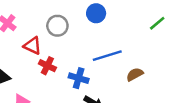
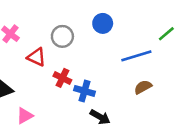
blue line: (107, 56) -> (136, 56), moved
red cross: (47, 66) -> (62, 78), moved

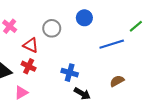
red cross: (62, 78) -> (29, 66), moved
brown semicircle: (143, 87) -> (117, 81), moved

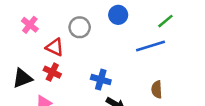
green line: (136, 26) -> (165, 21), moved
brown semicircle: (117, 81) -> (157, 89), turned -64

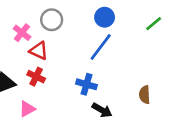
pink cross: (30, 25) -> (22, 33), moved
gray circle: (80, 27) -> (52, 20), moved
blue line: (151, 46) -> (101, 47), moved, turned -36

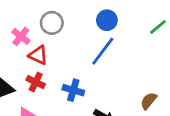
blue cross: (86, 84) -> (73, 90), moved
brown semicircle: (145, 95) -> (149, 101), turned 42

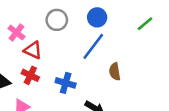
gray circle: (52, 23) -> (57, 20), moved
brown semicircle: (149, 101) -> (115, 72), moved, turned -48

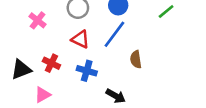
red triangle: (33, 50) -> (80, 39), moved

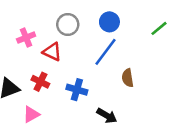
pink cross: (38, 20) -> (26, 38), turned 30
red triangle: (80, 39) -> (52, 52), moved

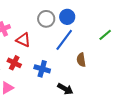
gray circle: (68, 24) -> (46, 19), moved
green line: (159, 28) -> (105, 35), moved

